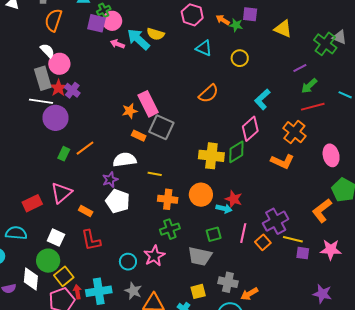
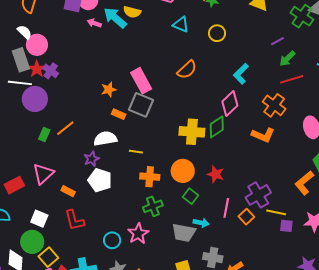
pink rectangle: (148, 104) -> (141, 81), moved
cyan arrow: (224, 209) -> (201, 223), moved
green square: (214, 234) -> (191, 196), moved, turned -35

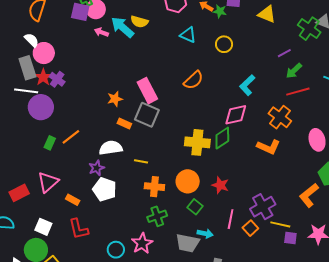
pink diamond: (230, 103) -> (236, 115), turned 30

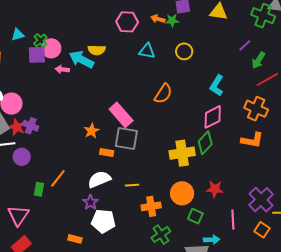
purple circle: (41, 107) -> (22, 157), size x0.7
pink triangle: (48, 182) -> (18, 215), moved
orange square: (250, 228) -> (262, 230), moved

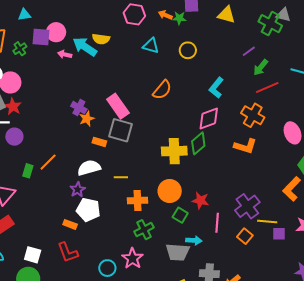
green cross: (40, 40) -> (20, 49), moved
purple cross: (31, 126) -> (79, 108), moved
red star: (215, 189) -> (200, 200), moved
orange rectangle: (75, 239) -> (70, 224), moved

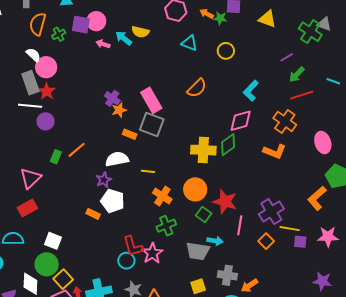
cyan arrow: (85, 47) -> (124, 38), size x0.7
orange cross: (137, 200) -> (162, 196), turned 30
red star: (200, 200) -> (225, 202), size x1.4
red L-shape: (68, 252) -> (133, 246), moved

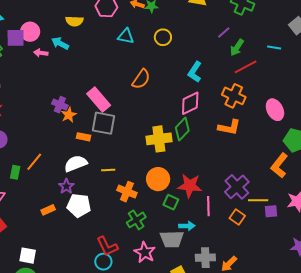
yellow semicircle: (140, 32) -> (74, 21), moved
orange rectangle: (93, 214) -> (48, 210), moved, turned -40
pink star: (152, 253) -> (145, 252), moved

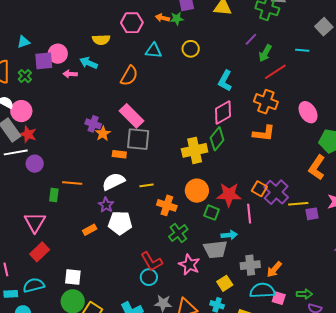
orange semicircle: (141, 79) -> (129, 76), moved
orange line: (34, 162) -> (72, 183), turned 60
orange square: (237, 217) -> (259, 189), moved

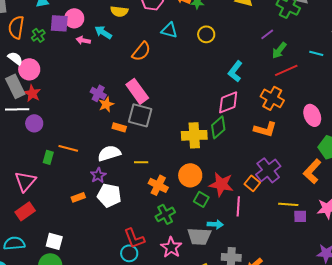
purple cross: (276, 192) -> (268, 170), moved

